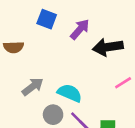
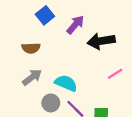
blue square: (47, 19) -> (45, 15), turned 30
brown semicircle: (14, 47) -> (31, 48), moved

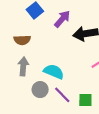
gray arrow: (32, 77) -> (23, 66), turned -48

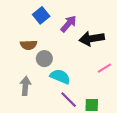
gray arrow: (23, 66) -> (25, 86), moved
gray circle: (40, 90) -> (44, 59), moved

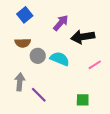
blue square: (41, 15) -> (25, 15), moved
cyan semicircle: (60, 77) -> (60, 59), moved
purple line: (69, 100) -> (39, 95), moved

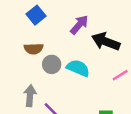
black arrow: (83, 37) -> (106, 42), turned 30

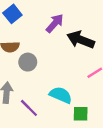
cyan semicircle: (78, 68) -> (61, 95), moved

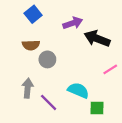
purple arrow: (55, 23) -> (73, 23), turned 30

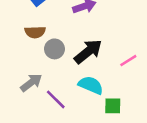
black arrow: (97, 38) -> (88, 52), moved, turned 120
gray arrow: (28, 88) -> (31, 83), turned 48

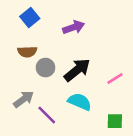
green square: (113, 106) -> (115, 121), moved

